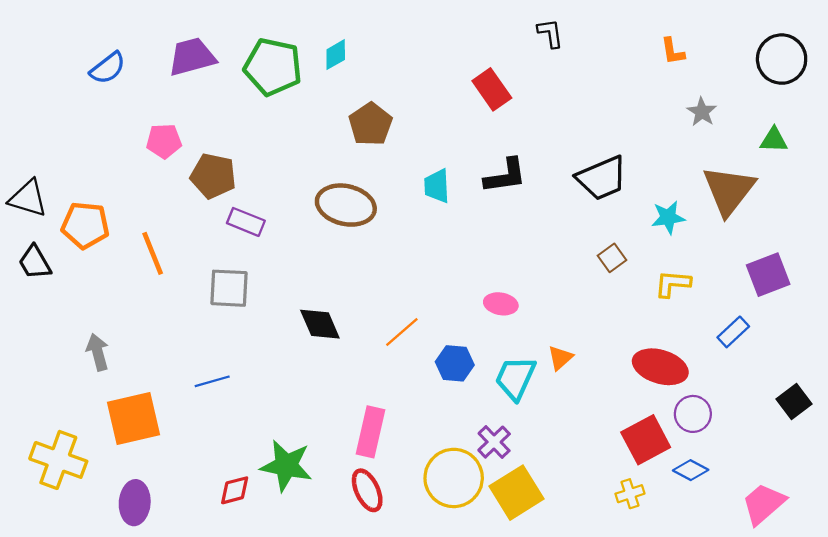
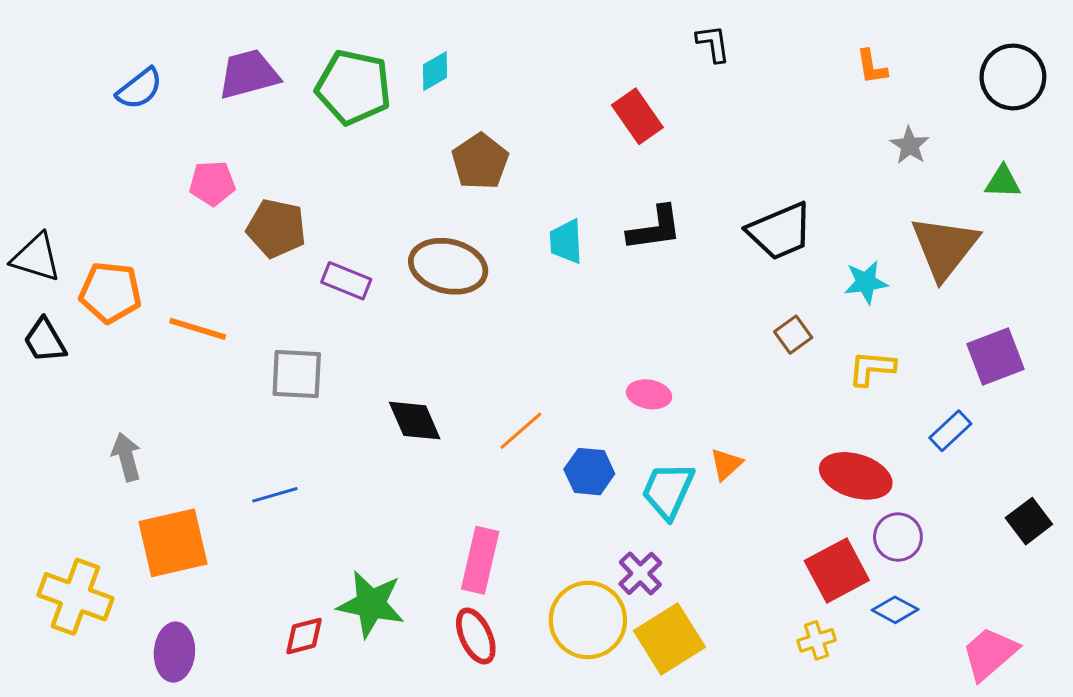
purple rectangle: (246, 222) -> (346, 281), moved
orange line: (153, 253) -> (198, 329), turned -51

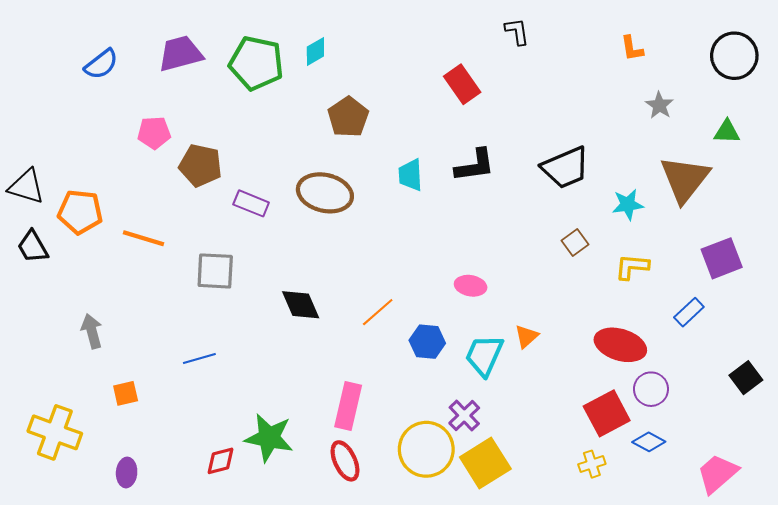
orange square: (173, 543) -> (126, 393), size x0.5
purple ellipse: (174, 652) -> (127, 472), size x0.7

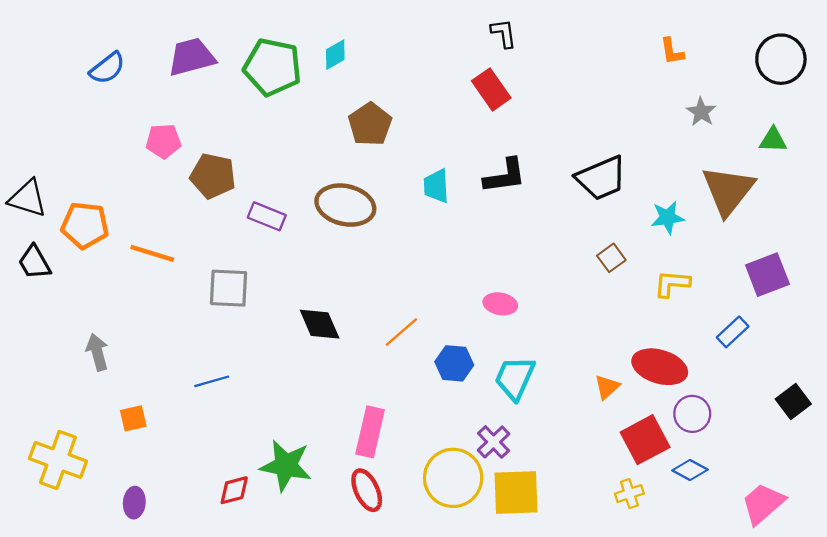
black L-shape: (517, 31) -> (504, 33), moved
orange triangle: (526, 336) -> (607, 387), moved
yellow square: (485, 463) -> (516, 492), turned 30

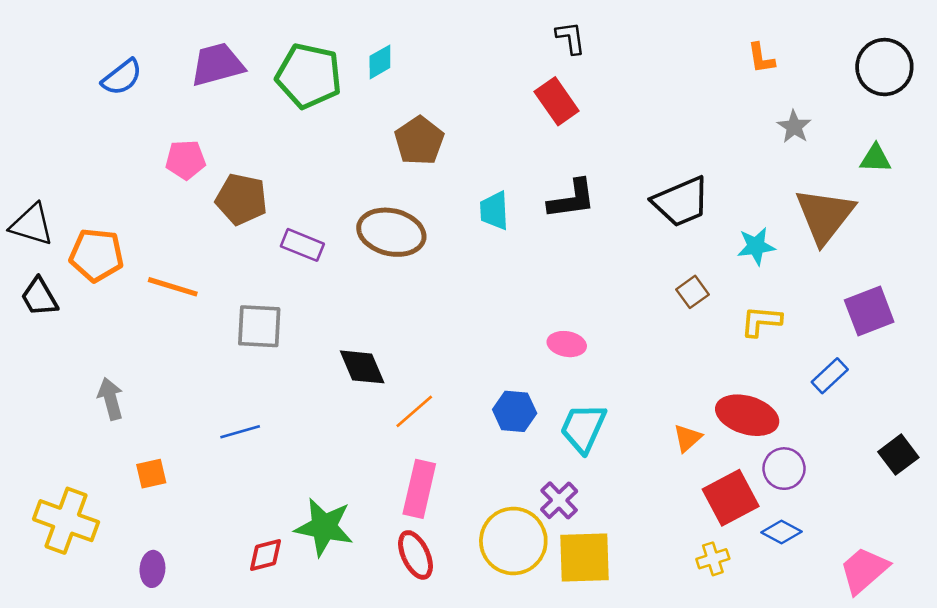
orange line: (401, 332) -> (414, 411), moved

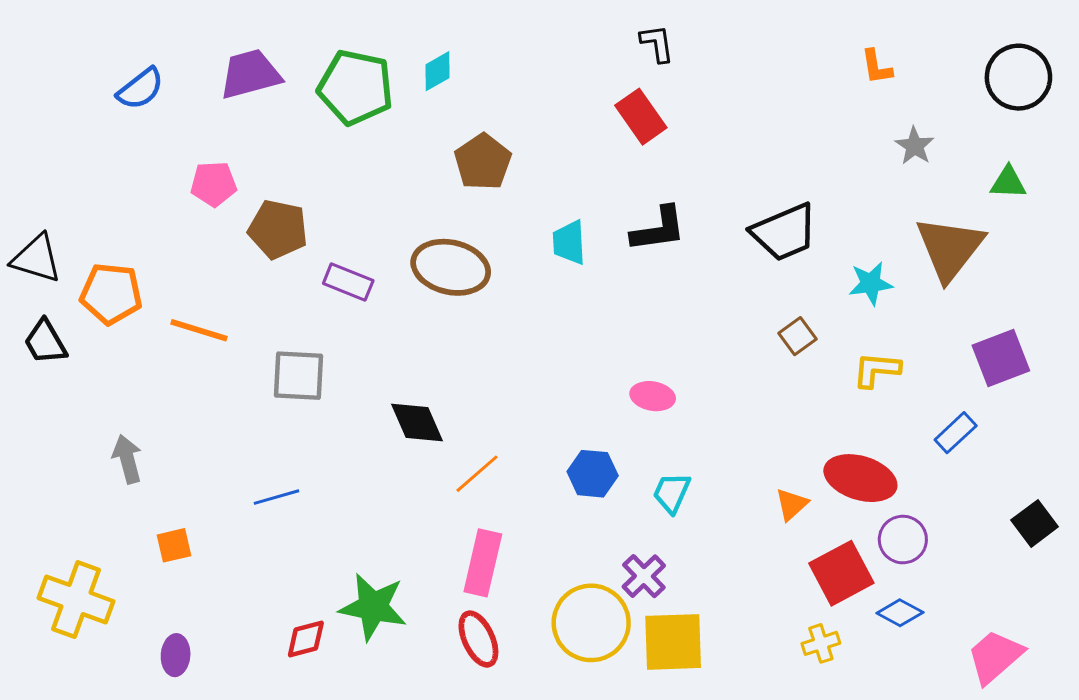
cyan trapezoid: (583, 428) -> (672, 493), size x0.7

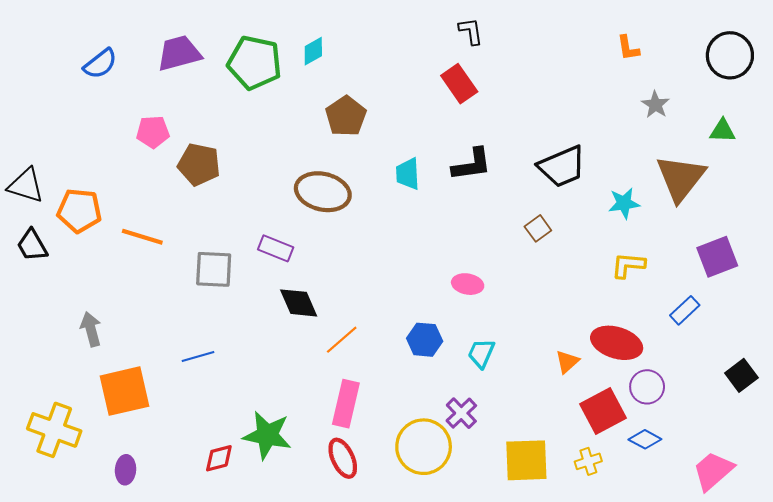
purple rectangle: (348, 282) -> (276, 248), moved
brown square: (797, 336) -> (538, 228), moved
orange square: (174, 545) -> (124, 391), size x2.0
yellow square: (673, 642) -> (526, 460), moved

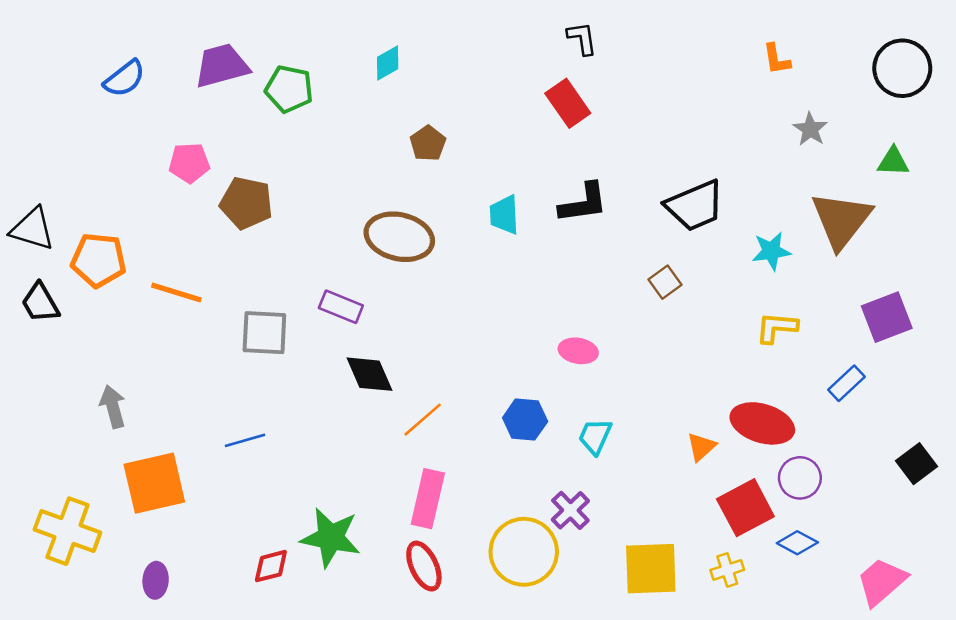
green pentagon: (255, 63) -> (289, 89), moved, size x0.7
brown pentagon: (346, 116) -> (428, 143), size x0.7

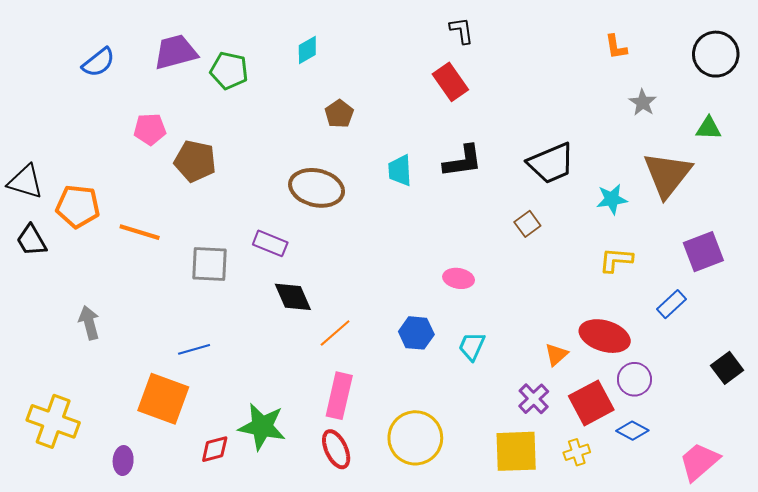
orange square: (154, 483) -> (163, 399), moved, turned 33
purple cross: (570, 510) -> (534, 399), moved

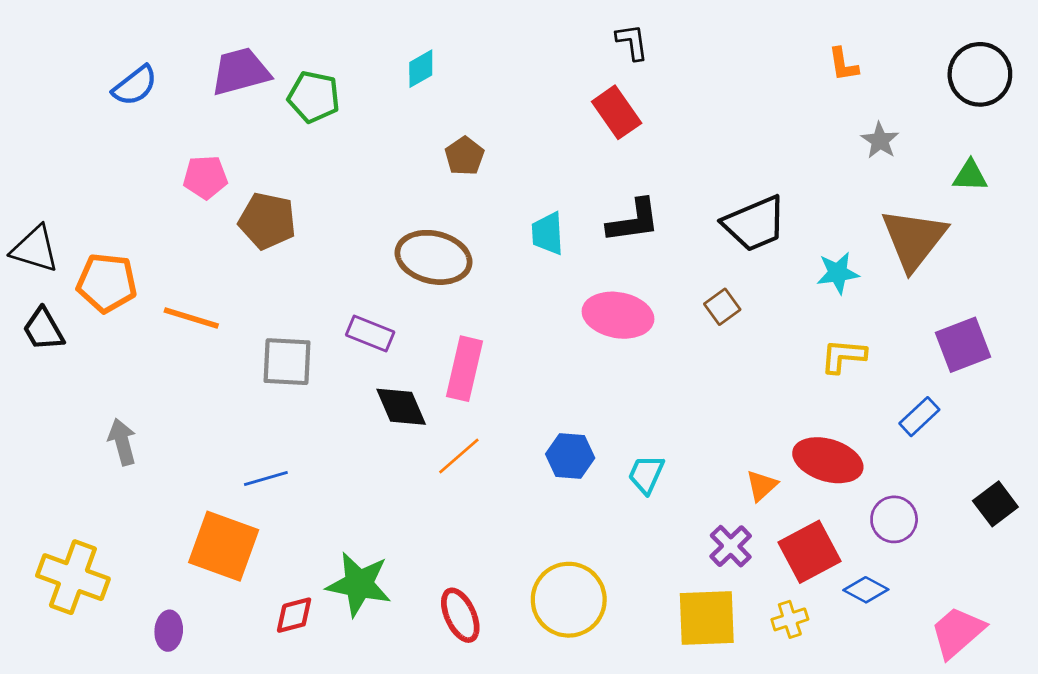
pink ellipse: (459, 278) -> (618, 315), moved, size x1.6
purple circle: (634, 379) -> (894, 519), moved
pink rectangle: (339, 396) -> (464, 369), moved

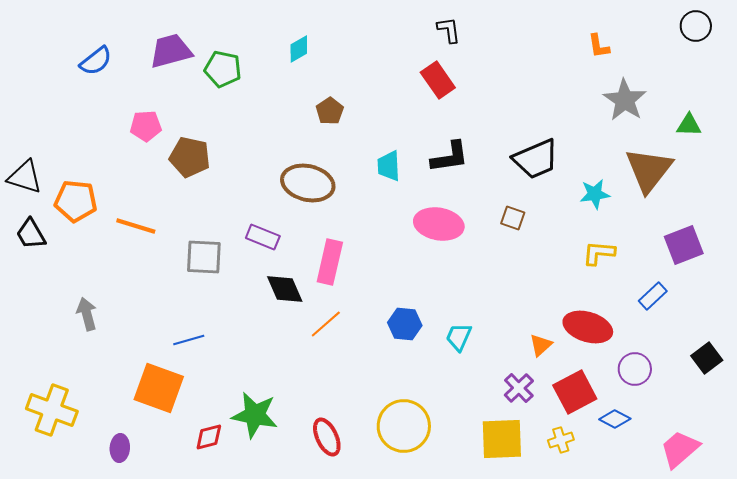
black circle: (980, 74) -> (696, 26), moved, size x0.7
gray star: (880, 141) -> (625, 100), size x1.6
brown square: (722, 307) -> (513, 218), turned -35

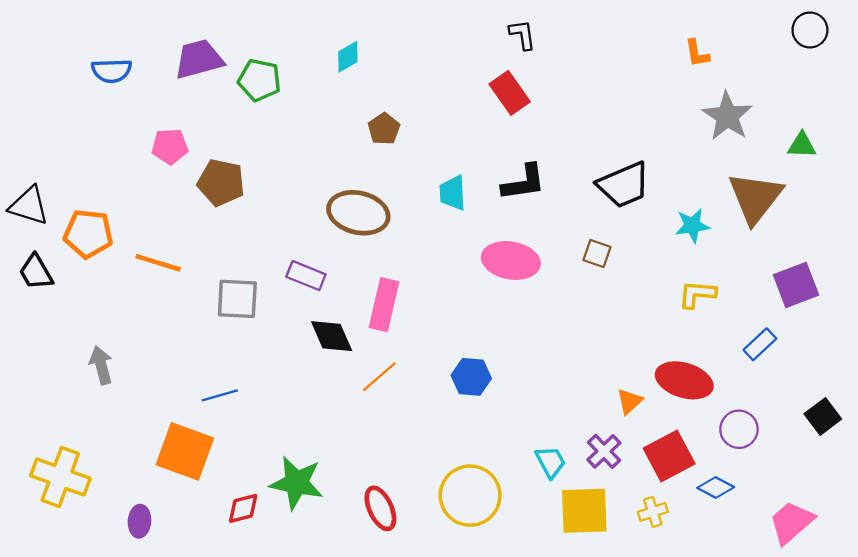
blue semicircle: (96, 61) -> (112, 71), turned 36
cyan trapezoid: (459, 337) -> (550, 462), moved, turned 128

